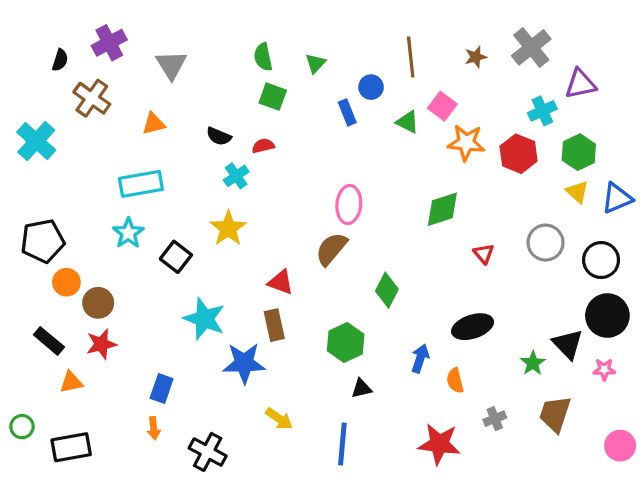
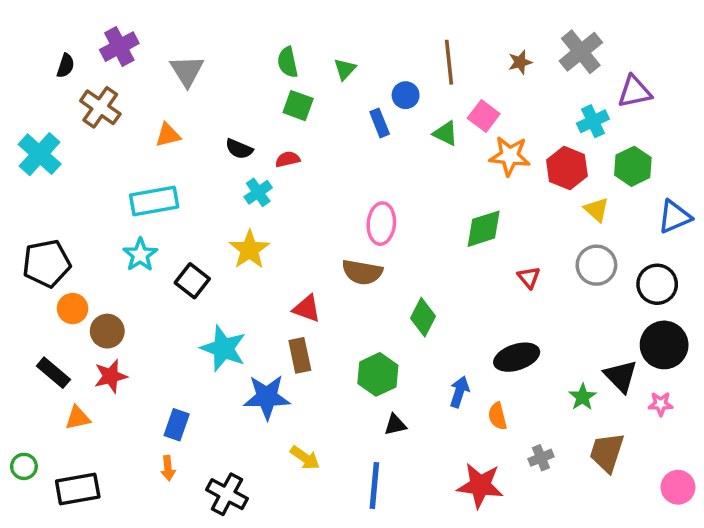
yellow triangle: (577, 192) -> (596, 210), moved
brown semicircle: (331, 249) -> (362, 272), turned -120

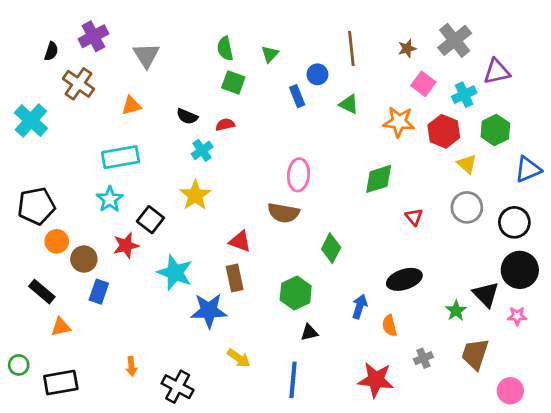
pink square: (484, 116) -> (423, 84), moved
red star: (111, 376) -> (126, 245), moved
blue rectangle: (177, 425) -> (99, 292), moved
pink circle: (678, 487) -> (510, 391), moved

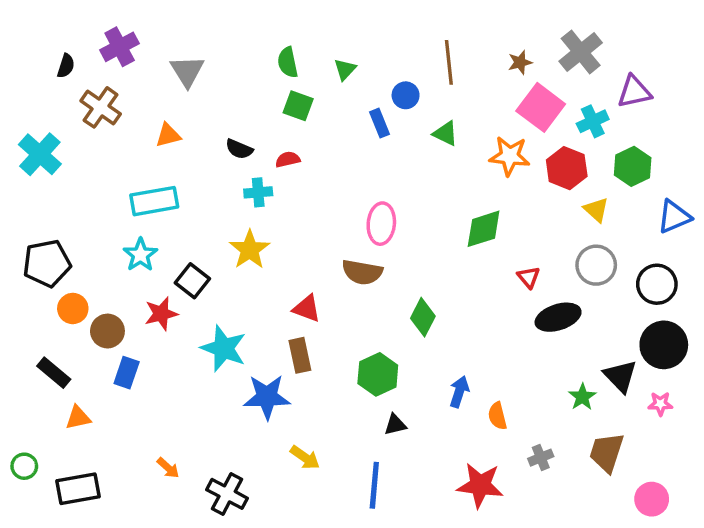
pink square: (423, 84) -> (541, 107), size x1.5
cyan cross: (202, 150) -> (258, 192), turned 30
black ellipse: (404, 279) -> (558, 317), moved
orange arrow: (131, 366) -> (168, 468), turned -42

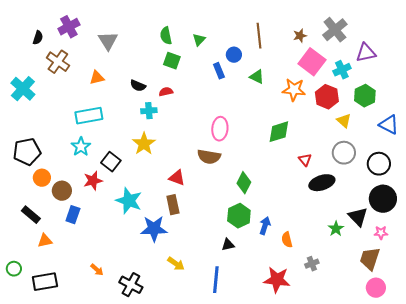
blue triangle: (674, 217) -> (389, 125), turned 50
green hexagon: (378, 374) -> (239, 216), moved
brown trapezoid: (607, 452) -> (370, 259), moved

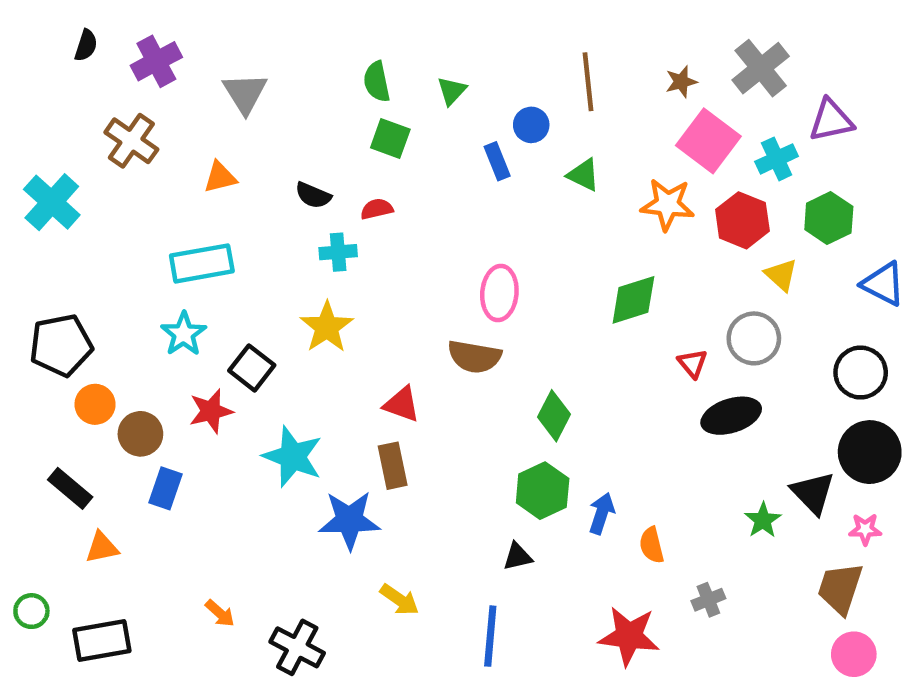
black semicircle: (38, 38) -> (86, 45), moved
gray circle: (344, 153) -> (754, 338), moved

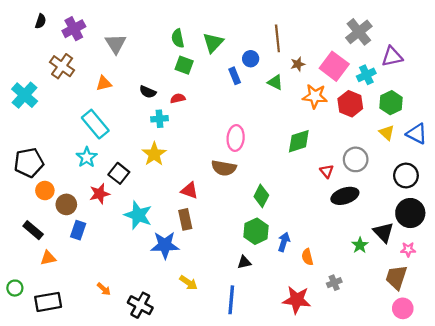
brown star: (681, 82) -> (298, 64), moved
green triangle: (452, 91) -> (213, 43), size x1.5
cyan rectangle: (202, 263) -> (95, 124), turned 60
yellow triangle: (781, 275) -> (387, 133), moved

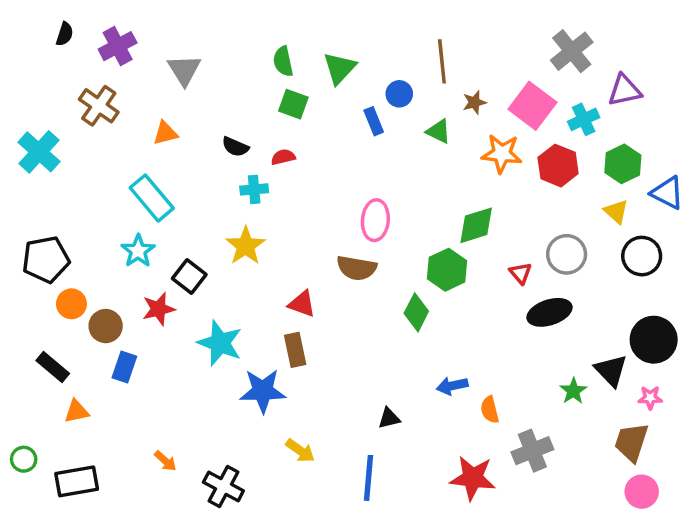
blue triangle: (417, 134) -> (667, 193), moved
black circle: (406, 176) -> (642, 256), moved
green hexagon: (256, 231) -> (447, 270), moved
blue arrow: (284, 242) -> (452, 386), turned -120
gray cross: (334, 283) -> (532, 451), size x1.6

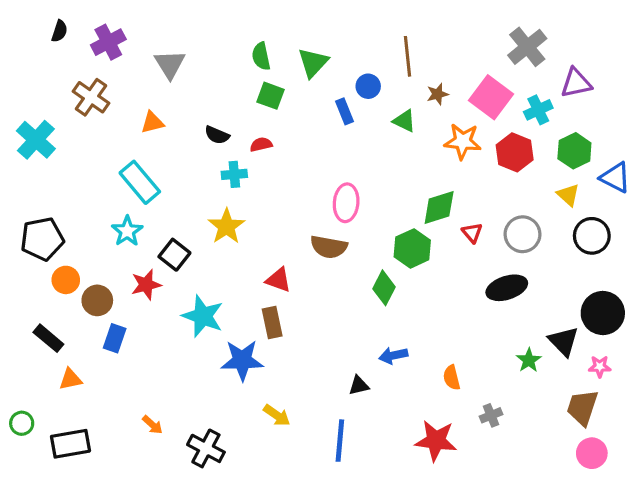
red triangle: (520, 273) -> (472, 233), moved
blue arrow: (452, 386) -> (393, 356), moved
gray cross: (532, 451) -> (491, 415), size x0.6

